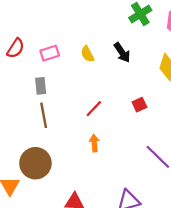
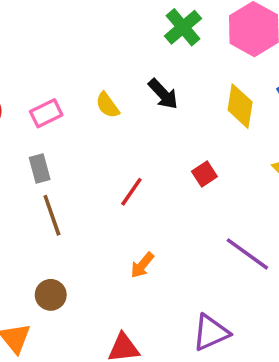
orange arrow: (94, 143) -> (142, 265), moved, turned -126
brown circle: (35, 163) -> (51, 295), size x0.6

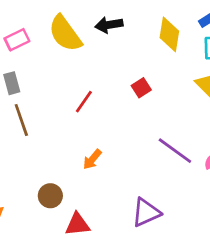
black arrow: (163, 94) -> (109, 25), turned 124
yellow semicircle: (107, 105) -> (65, 33), size x1.8
brown circle: (51, 295) -> (50, 196), moved

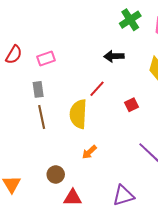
yellow semicircle: (65, 33) -> (78, 114), moved, turned 32
red line: (84, 102) -> (97, 89), moved

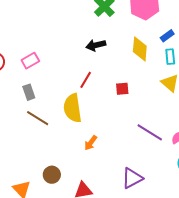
red square: (131, 105) -> (122, 89), turned 32
brown line: (42, 117) -> (38, 118), turned -35
brown circle: (56, 174) -> (52, 175), moved

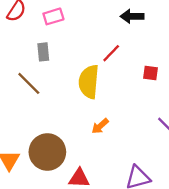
brown line: (38, 118) -> (29, 83), moved
brown circle: (52, 175) -> (47, 152), size x1.8

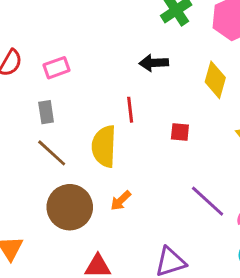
red line: (111, 53) -> (130, 110), turned -48
brown line: (29, 83) -> (52, 153), moved
brown circle: (47, 152) -> (70, 207), moved

